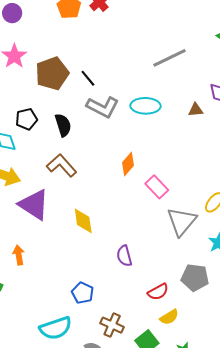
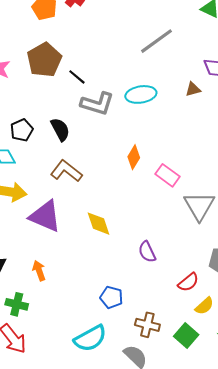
brown pentagon: (52, 73) -> (44, 60), moved

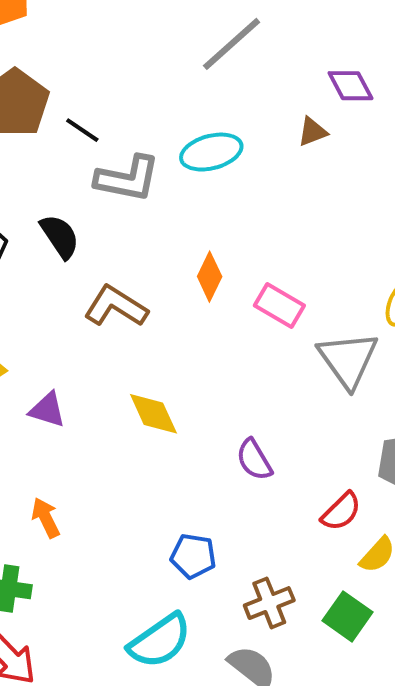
brown L-shape: (66, 171) -> (116, 306), moved
purple triangle: (45, 216) -> (47, 410), size x0.6
brown cross: (147, 325) -> (269, 603), turned -30

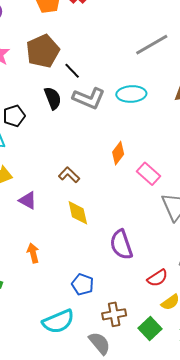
black semicircle: (60, 236) -> (53, 98), moved
brown L-shape: (116, 306) -> (69, 175), moved, size x0.7
purple semicircle: (254, 460) -> (121, 245), size x1.4
orange arrow: (46, 518) -> (33, 253), moved

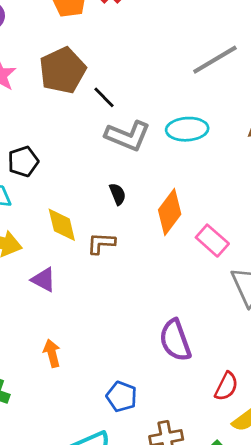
black semicircle: (53, 98) -> (118, 194), moved, size x0.7
orange diamond: (118, 153) -> (170, 212), size x1.4
brown L-shape: (69, 175) -> (101, 243), turned -40
yellow diamond: (78, 213) -> (62, 225), moved
red semicircle: (157, 278) -> (226, 386), turned -30

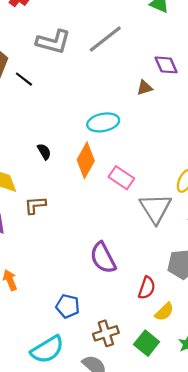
cyan ellipse: (187, 129) -> (103, 122), moved
gray L-shape: (128, 136) -> (53, 42), moved
brown L-shape: (101, 243) -> (35, 205), moved

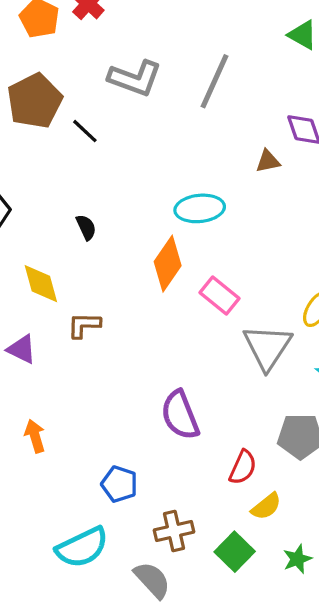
gray line: (105, 39) -> (215, 81), turned -33
black semicircle: (44, 152) -> (86, 227), moved

